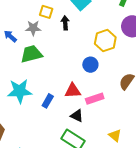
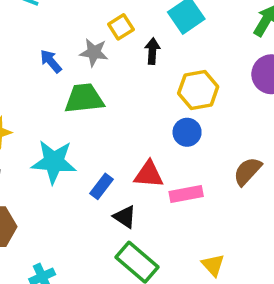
yellow square: (46, 12) -> (121, 27), turned 32
yellow hexagon: (105, 41) -> (198, 90), moved
black triangle: (77, 116) -> (125, 217), moved

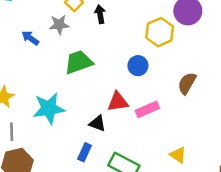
yellow hexagon: (198, 90) -> (160, 32), moved
green trapezoid: (84, 98) -> (79, 62), moved
blue rectangle: (102, 186) -> (85, 152), moved
black triangle: (125, 217) -> (98, 123), moved

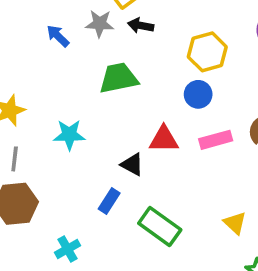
black arrow: (100, 14) -> (141, 25), moved, turned -78
yellow hexagon: (160, 32) -> (207, 52), moved
cyan star: (49, 108) -> (69, 135), size x0.7
pink rectangle: (147, 109) -> (216, 140), moved

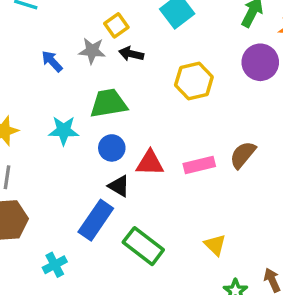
blue circle: (198, 94) -> (112, 148), moved
cyan star: (69, 135) -> (64, 130), moved
blue rectangle: (109, 201) -> (96, 220), size x1.6

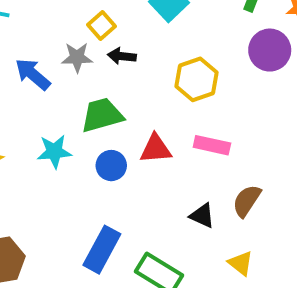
blue arrow: (52, 61) -> (33, 74), size x1.4
brown semicircle: (243, 155) -> (247, 201), moved
red triangle: (150, 163) -> (156, 149), moved
pink rectangle: (199, 165) -> (212, 145), moved, turned 32
black triangle: (119, 186) -> (202, 216), moved

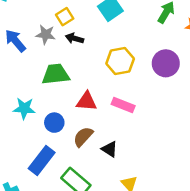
purple circle: (270, 50) -> (166, 63), moved
cyan star: (54, 152) -> (24, 108), moved
blue circle: (111, 166) -> (54, 123), moved
brown semicircle: (247, 201) -> (83, 137), moved

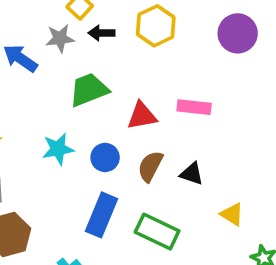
yellow hexagon: (120, 61) -> (156, 26), moved

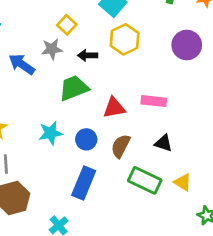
black arrow: (102, 33) -> (88, 55), moved
black triangle: (192, 174) -> (163, 143), moved
green rectangle: (157, 232) -> (145, 180), moved

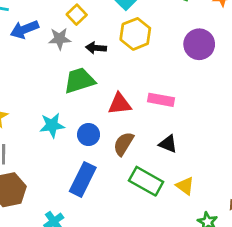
blue arrow: (22, 64) -> (24, 29), moved, turned -60

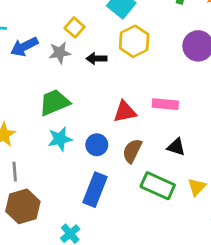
green trapezoid: (79, 81) -> (54, 102), moved
yellow triangle: (185, 186) -> (197, 187), turned 42

